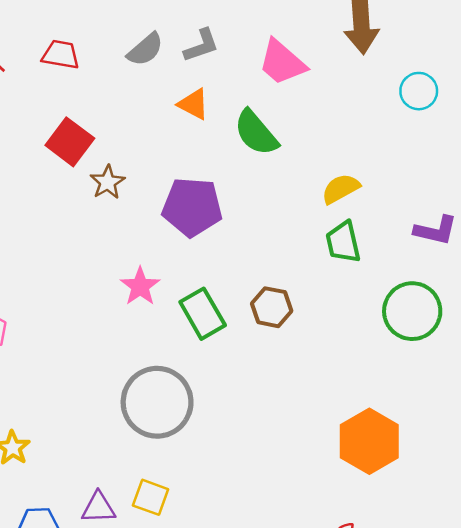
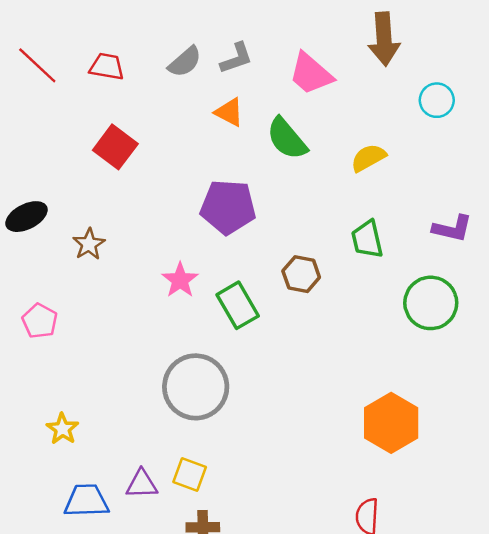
brown star: (108, 182) -> (89, 244), moved
yellow semicircle: (341, 189) -> (368, 158), moved
brown hexagon: (272, 307) -> (301, 274), moved

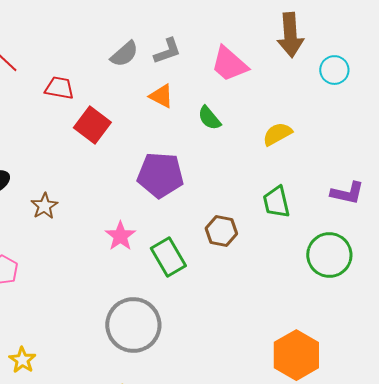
red trapezoid: (107, 67) -> (59, 88), moved
cyan circle: (437, 100) -> (334, 70), moved
green semicircle: (287, 139) -> (209, 118), size x0.7
red square: (115, 147) -> (92, 125), moved

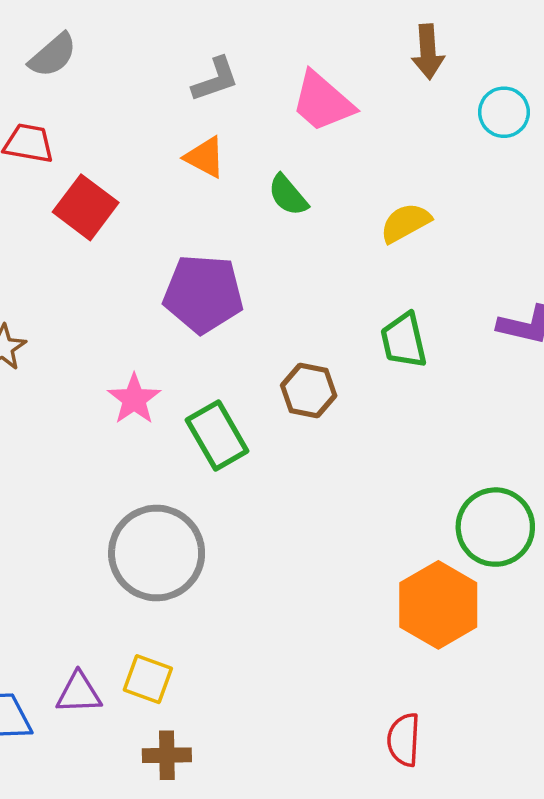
brown arrow: (290, 35) -> (428, 52), size x0.7
gray semicircle: (124, 54) -> (53, 55), moved
green circle: (329, 255) -> (495, 527), moved

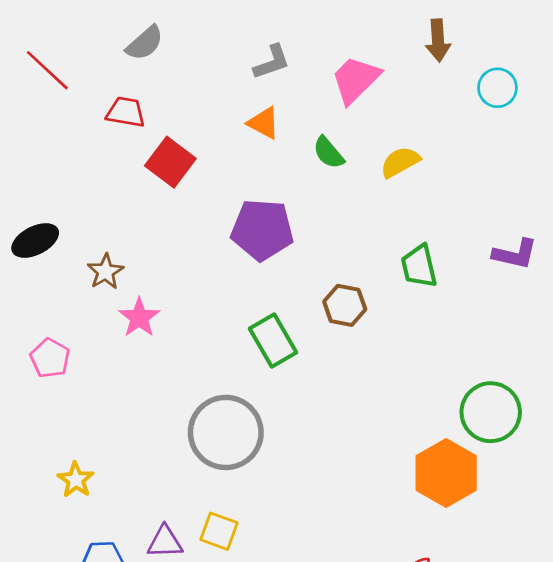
pink trapezoid: (322, 102) -> (356, 80), turned 94
yellow semicircle: (405, 223) -> (400, 162), moved
pink star: (134, 399) -> (139, 318), moved

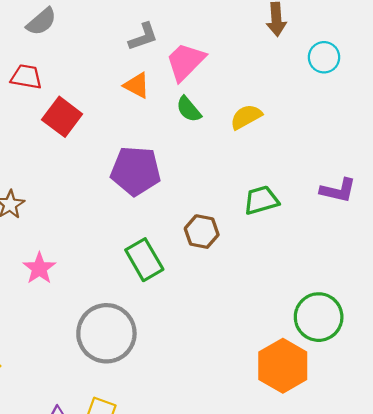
pink trapezoid: (356, 80) -> (185, 62), moved
green trapezoid: (419, 266) -> (261, 200), turned 87
pink star: (139, 318) -> (39, 268), moved

